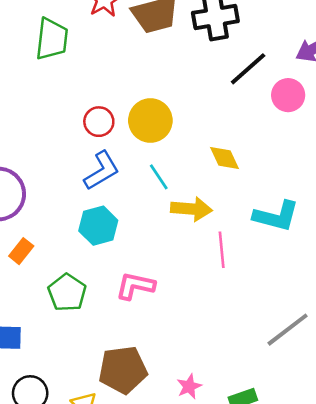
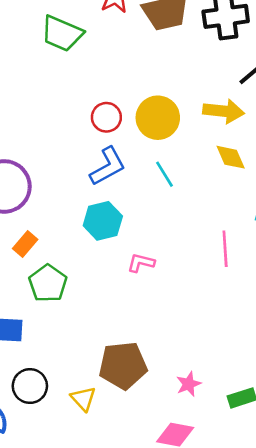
green trapezoid: (52, 39) -> (62, 33), turned 105
yellow arrow: (191, 209) -> (224, 111), moved
pink L-shape: (135, 286) -> (141, 263), moved, size x0.7
green pentagon: (67, 293) -> (48, 283), moved

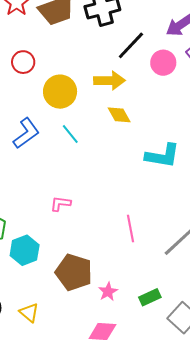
red circle: (106, 117) -> (23, 62), moved
cyan hexagon: (103, 221) -> (25, 250), moved
pink line: (225, 249) -> (131, 228), moved
brown pentagon: (123, 365) -> (74, 272), moved, turned 30

